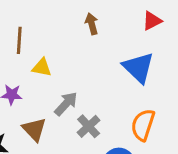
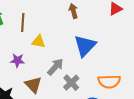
blue triangle: (138, 68) -> (85, 46), moved, turned 30
orange semicircle: (143, 125) -> (109, 82), turned -110

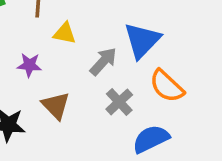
gray arrow: (55, 67) -> (103, 61), moved
orange semicircle: (109, 82) -> (167, 86), moved, turned 45

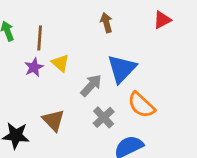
yellow triangle: (65, 33) -> (60, 63), turned 30
purple star: (29, 65) -> (34, 67), moved, turned -30

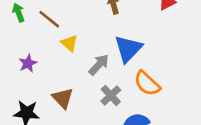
brown line: (40, 38) -> (49, 19), turned -55
purple star: (34, 67) -> (28, 63), moved

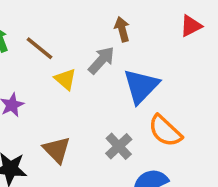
gray arrow: (99, 65) -> (101, 60), moved

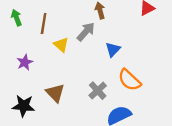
brown line: (40, 48) -> (44, 23), turned 60
blue triangle: (141, 86) -> (113, 49), size x0.6

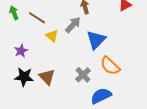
brown line: (44, 23) -> (37, 18), turned -66
blue triangle: (113, 49) -> (96, 40), size x1.5
black star: (24, 106) -> (24, 77), moved

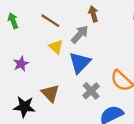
brown line: (37, 18) -> (50, 21), moved
blue triangle: (96, 40) -> (80, 63), moved
black star: (24, 77) -> (24, 107), moved

